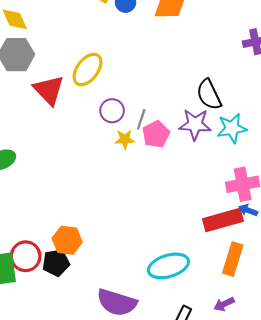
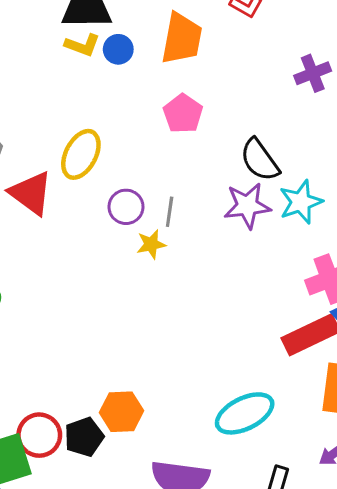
pink pentagon: (156, 134) -> (183, 114), moved
orange hexagon: (67, 240) -> (121, 412), moved

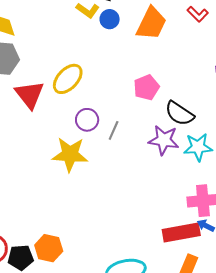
pink pentagon: (183, 114) -> (146, 87), moved
black semicircle: (260, 160) -> (179, 113), turned -36
yellow star: (151, 244) -> (70, 154), moved, size x1.8

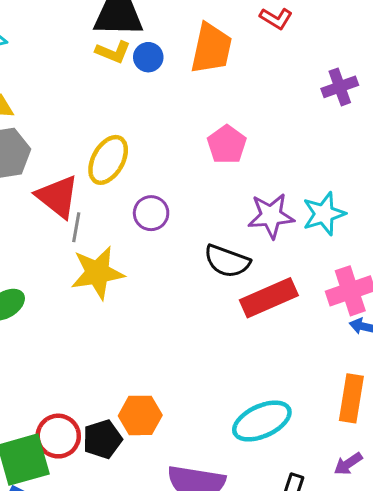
black semicircle: (179, 113) -> (227, 261), moved
gray line: (114, 130) -> (76, 227), moved
yellow star: (70, 154) -> (97, 273), moved
red rectangle: (181, 232) -> (269, 298), moved

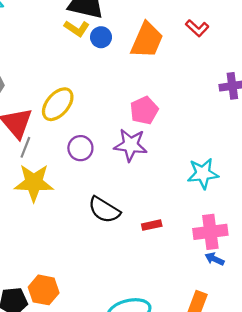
purple star: (271, 216) -> (131, 145), moved
black semicircle: (227, 261) -> (104, 210), moved
red rectangle: (269, 298) -> (152, 225), size x0.5

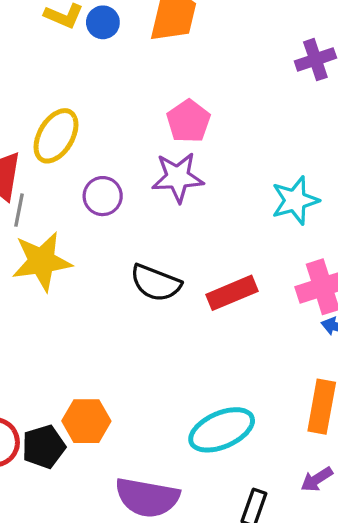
red rectangle: (152, 225) -> (232, 293), size x1.6

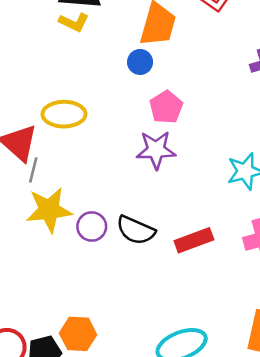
blue circle: (103, 22) -> (140, 62), moved
yellow ellipse: (56, 136) -> (64, 114), turned 57
purple circle: (103, 196) -> (92, 227), moved

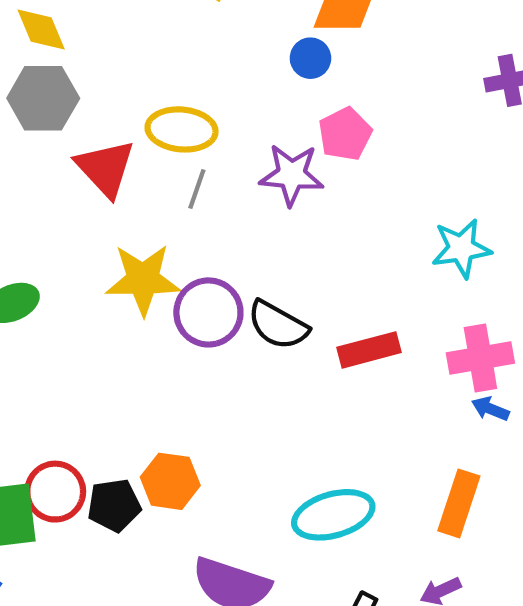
purple star: (156, 150) -> (292, 175), moved
gray line: (33, 170) -> (197, 189), moved
purple circle: (92, 227) -> (208, 312), size x1.4

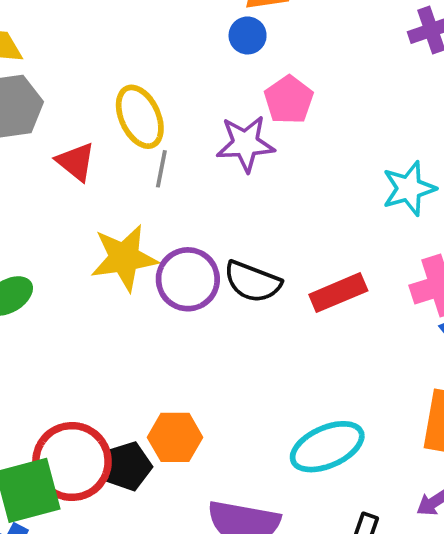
yellow ellipse: (182, 129) -> (140, 117), turned 68
red triangle: (105, 168) -> (76, 162), size x0.7
red circle: (55, 492) -> (72, 462), size x1.4

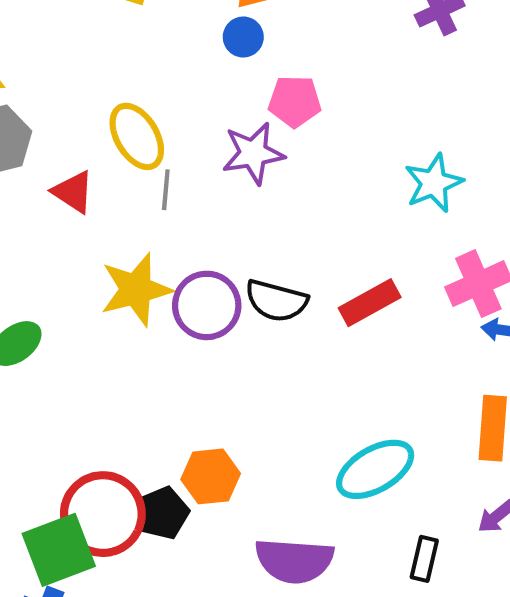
pink pentagon: (289, 100) -> (295, 101), turned -30

